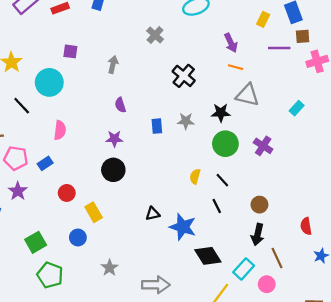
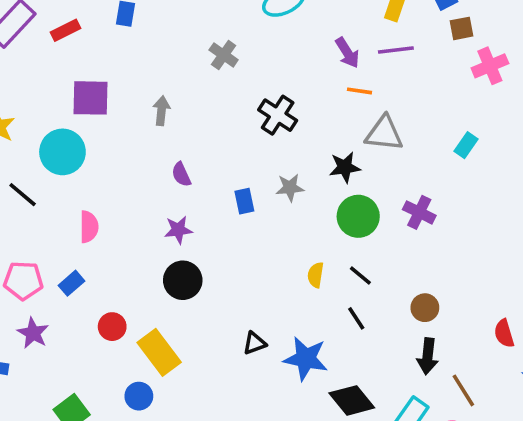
purple line: (279, 48) -> (396, 50), moved
purple square: (70, 51) -> (90, 98), size x1.6
yellow rectangle: (94, 212) -> (159, 352), size x1.4

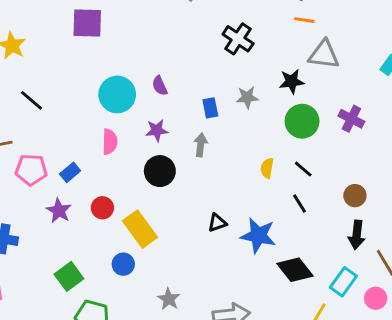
gray arrow: (161, 111) -> (201, 145), moved
cyan circle: (62, 152) -> (117, 94), moved
pink semicircle: (89, 227) -> (110, 142), moved
purple star: (33, 333) -> (59, 211), moved

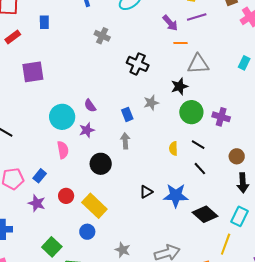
purple cross: (351, 119) -> (221, 117), moved
purple star: (157, 130) -> (87, 130), moved

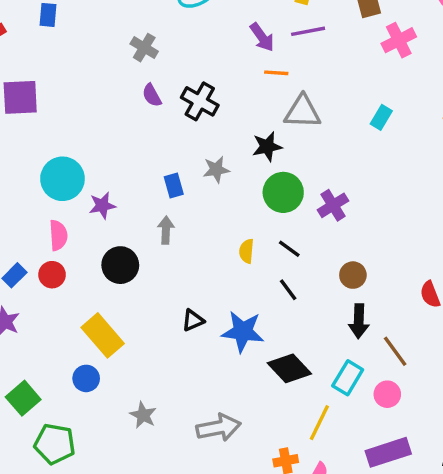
purple semicircle: (90, 106) -> (152, 95), moved
purple cross: (221, 117) -> (333, 205), turned 36
red circle: (66, 196) -> (52, 275), moved

